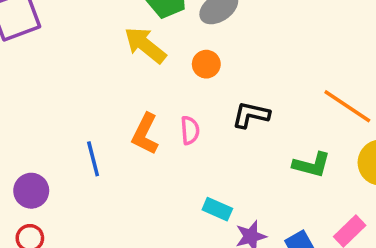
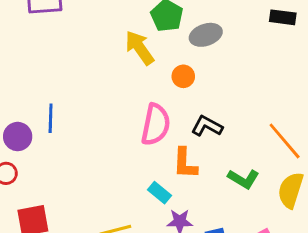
pink semicircle: (190, 130) -> (156, 125), size x1.8
orange L-shape: (145, 134) -> (185, 163), moved, turned -40
blue line: (93, 159) -> (51, 118), moved

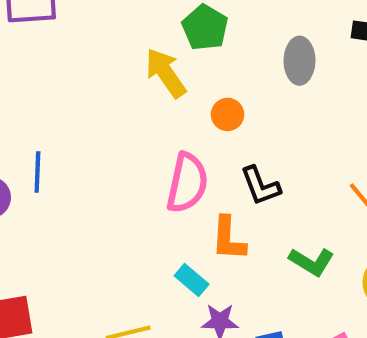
gray ellipse: (206, 35) -> (300, 61), moved, turned -72
black L-shape: (207, 126) -> (260, 186), turned -140

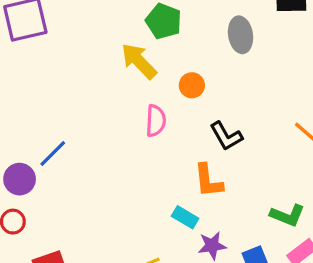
blue line: (37, 172) -> (53, 154), turned 52
pink semicircle: (187, 183) -> (156, 121), moved, size x0.7
green L-shape: (312, 262) -> (287, 215), moved

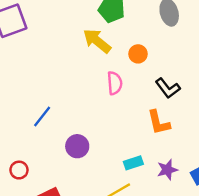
purple circle: (20, 179) -> (77, 146), moved
cyan rectangle: (185, 217) -> (133, 163), moved, turned -42

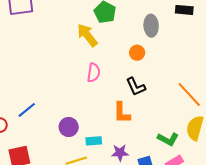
orange circle: (138, 54) -> (137, 53), moved
blue line: (42, 117) -> (27, 110), moved
purple circle: (77, 146) -> (69, 127), moved

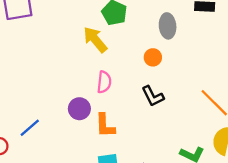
orange L-shape: (122, 113) -> (105, 125), moved
purple circle: (69, 127) -> (79, 109), moved

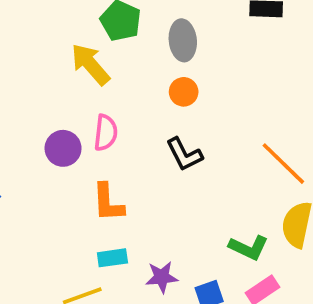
gray ellipse: (168, 26) -> (183, 40), moved
purple circle: (79, 109) -> (63, 148), moved

